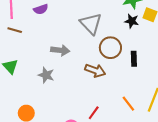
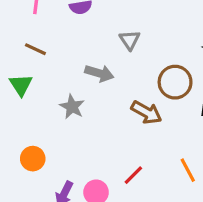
gray triangle: (91, 24) -> (130, 40), moved, size x0.6
brown line: (15, 30) -> (35, 49), moved

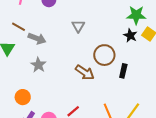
gray arrow: (99, 73) -> (37, 38), moved
orange circle: (33, 159) -> (23, 97), moved

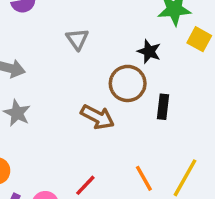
black star: (130, 35) -> (149, 51), moved

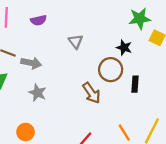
brown arrow: (98, 117) -> (91, 93), turned 30

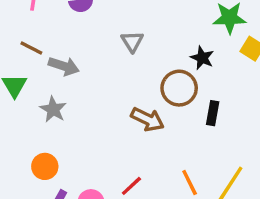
gray star: (37, 93) -> (53, 109), moved
brown arrow: (91, 93) -> (147, 119), turned -35

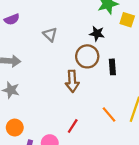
brown arrow: (147, 119) -> (72, 81), turned 75

